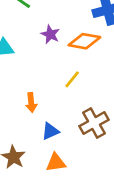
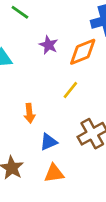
orange diamond: (84, 41) -> (83, 52), turned -32

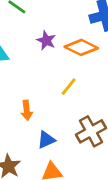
orange diamond: (83, 52) -> (81, 47), turned 48

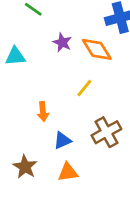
orange diamond: (81, 47) -> (97, 49), turned 32

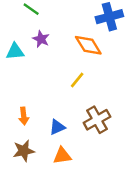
purple star: (62, 42) -> (41, 39), moved
orange arrow: (43, 112) -> (24, 116), moved
brown star: (25, 167) -> (24, 151), turned 30

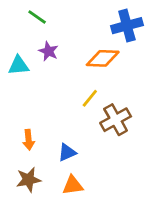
orange diamond: (88, 45) -> (103, 58), turned -56
brown cross: (97, 120) -> (116, 120), moved

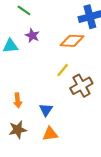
blue triangle: (67, 153) -> (46, 110), turned -32

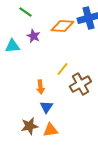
orange diamond: (72, 41) -> (62, 26), moved
orange arrow: (18, 100) -> (40, 87), moved
brown star: (18, 130) -> (29, 126), moved

